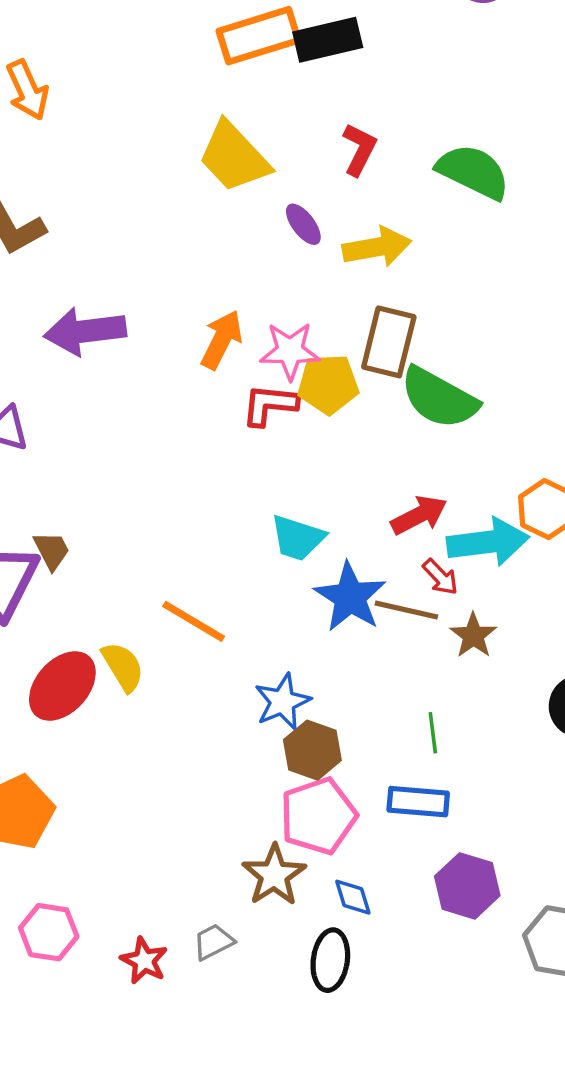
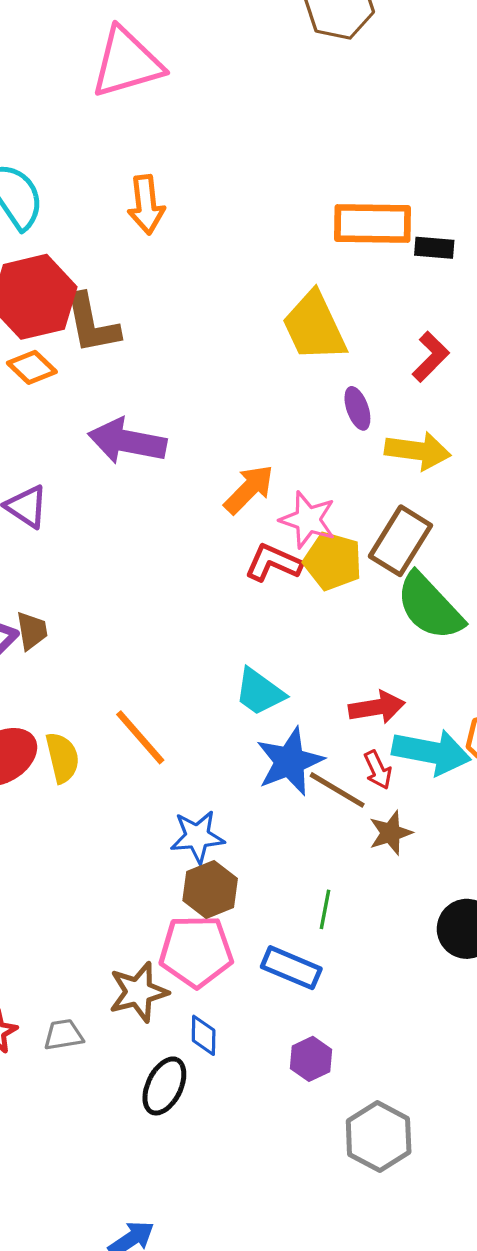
black rectangle: (328, 40) -> (434, 248), size x0.6
purple hexagon: (467, 886) -> (311, 1059), size x0.7

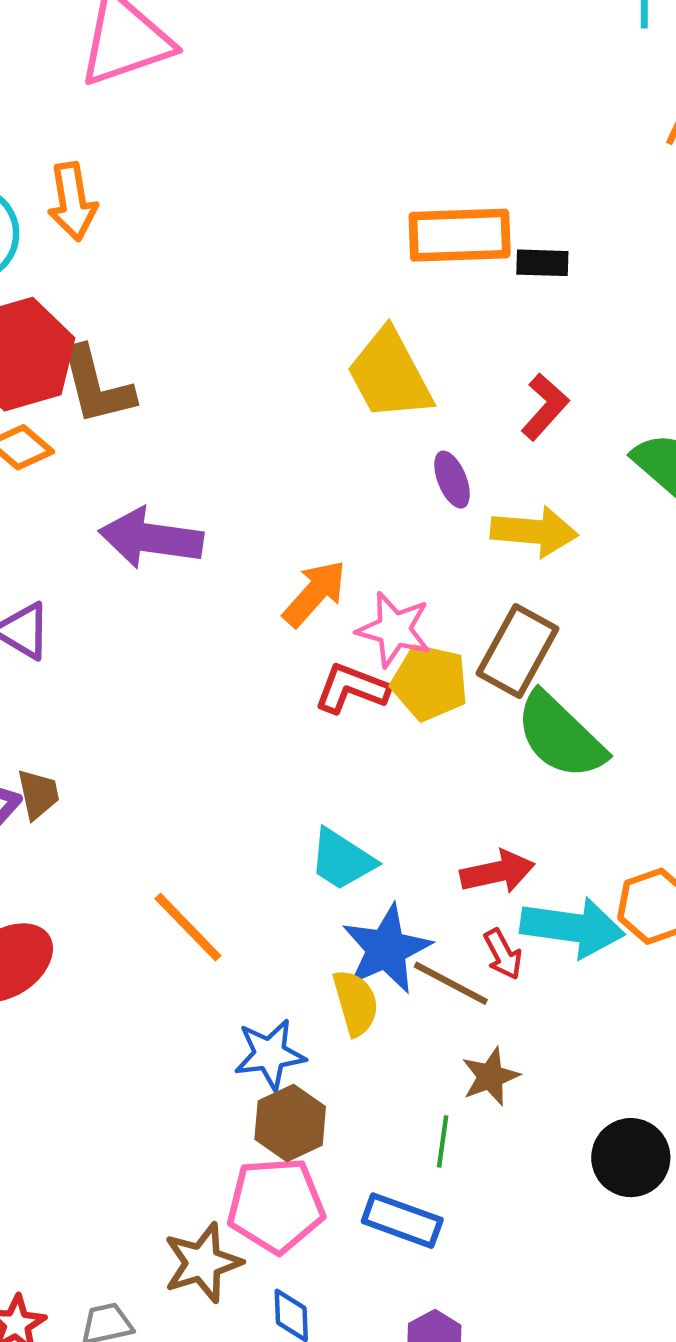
orange arrow: (146, 205) -> (72, 202), moved
yellow semicircle: (62, 758) -> (356, 1003), moved
brown star: (391, 833) -> (490, 1076), moved

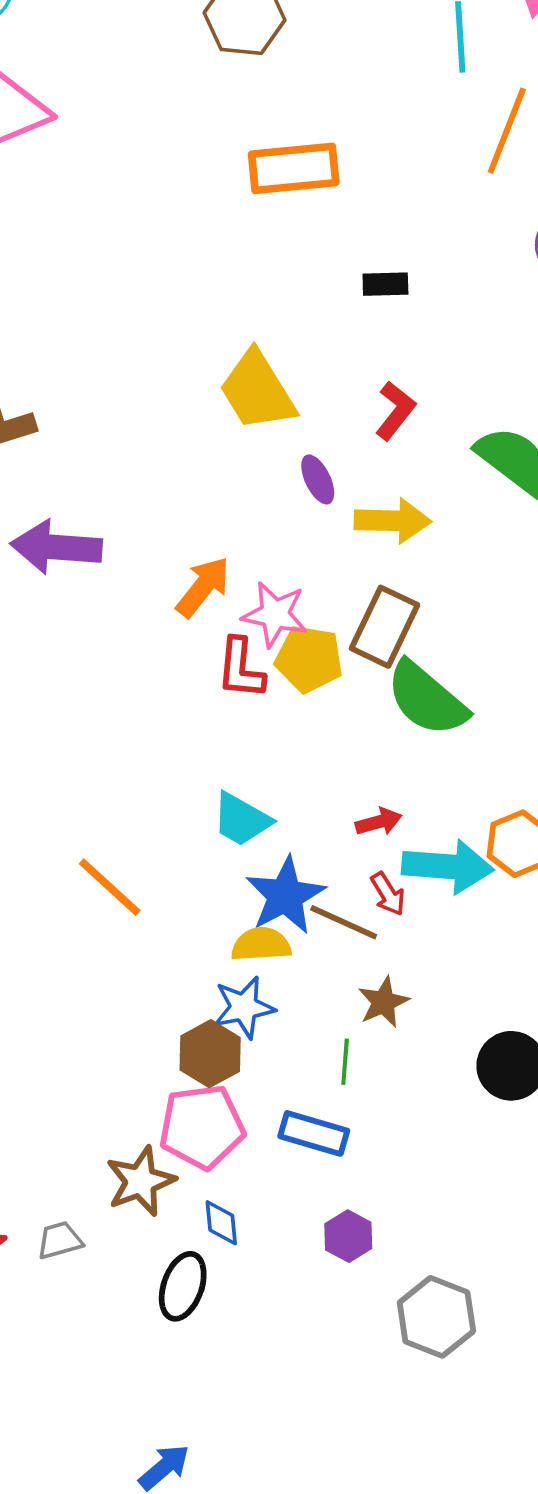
orange rectangle: (460, 235) -> (294, 168), moved
red L-shape: (352, 688) -> (241, 668), turned -102
red arrow: (497, 872) -> (379, 822), size x0.7
yellow semicircle: (356, 1003) -> (261, 944), turned -74
blue star: (270, 1054) -> (244, 1007), moved

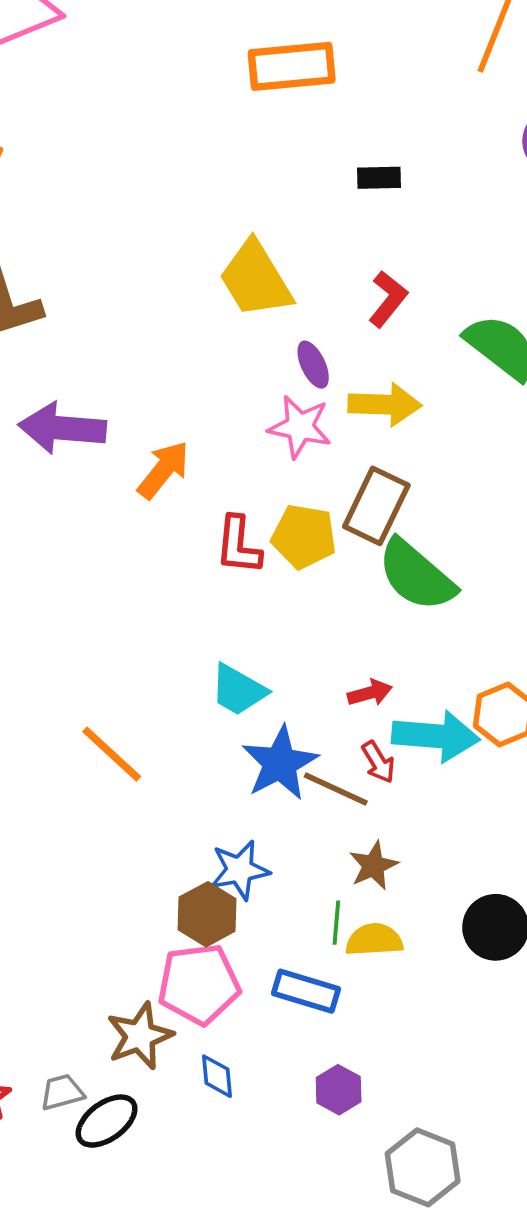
orange arrow: (203, 587) -> (163, 470), moved
pink star: (275, 614) -> (300, 427), moved
yellow semicircle: (261, 944) -> (374, 940), moved
black ellipse: (183, 1286) -> (107, 1121), moved, turned 34

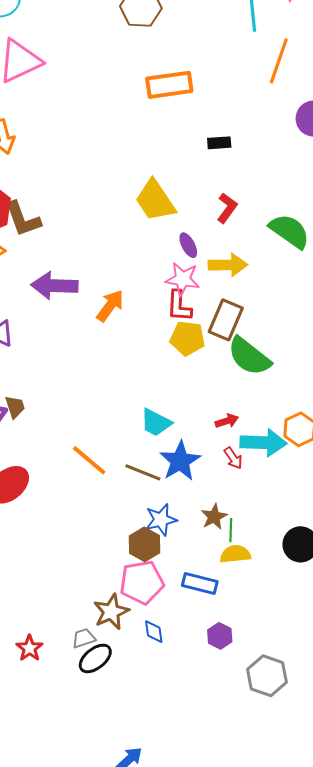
red L-shape: (238, 545) -> (179, 306), moved
brown line: (336, 789) -> (143, 472), moved
brown star: (373, 866) -> (214, 517), moved
green line: (336, 923) -> (231, 530), moved
gray trapezoid: (62, 1092) -> (84, 638), moved

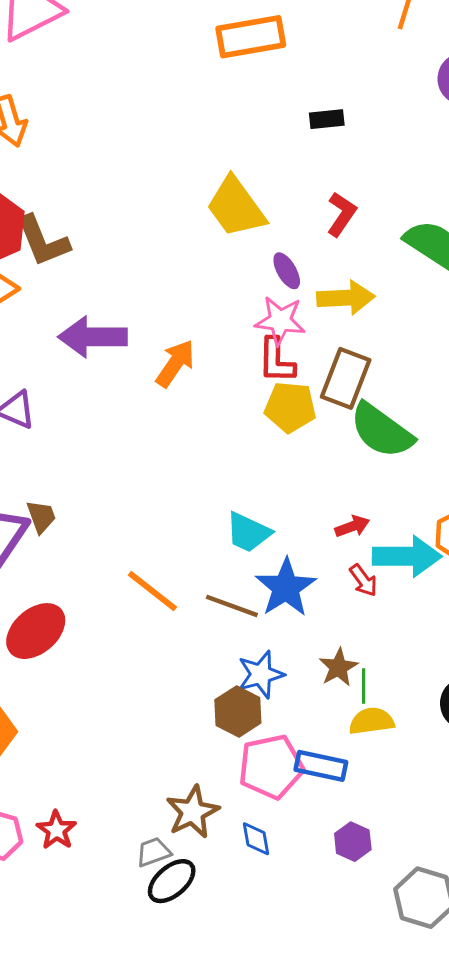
pink pentagon: (142, 582) -> (271, 767), moved
red star: (29, 648) -> (56, 830), moved

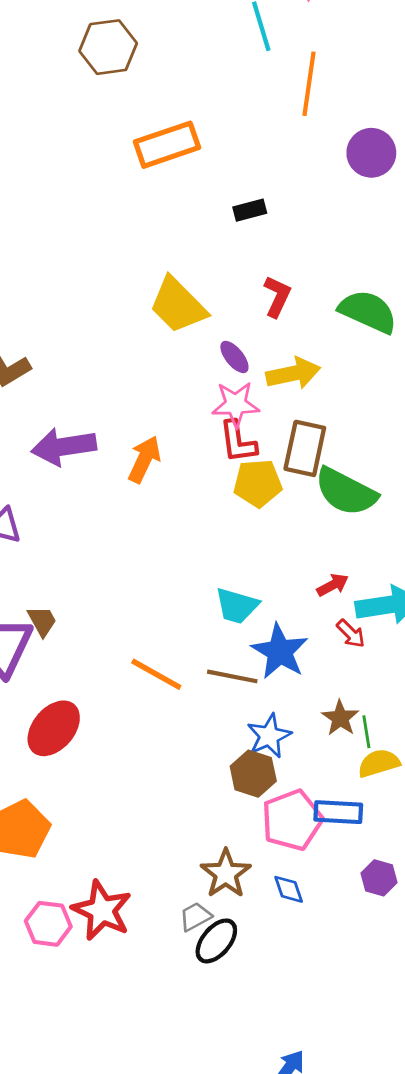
red star: (56, 830) -> (102, 910), size x1.6

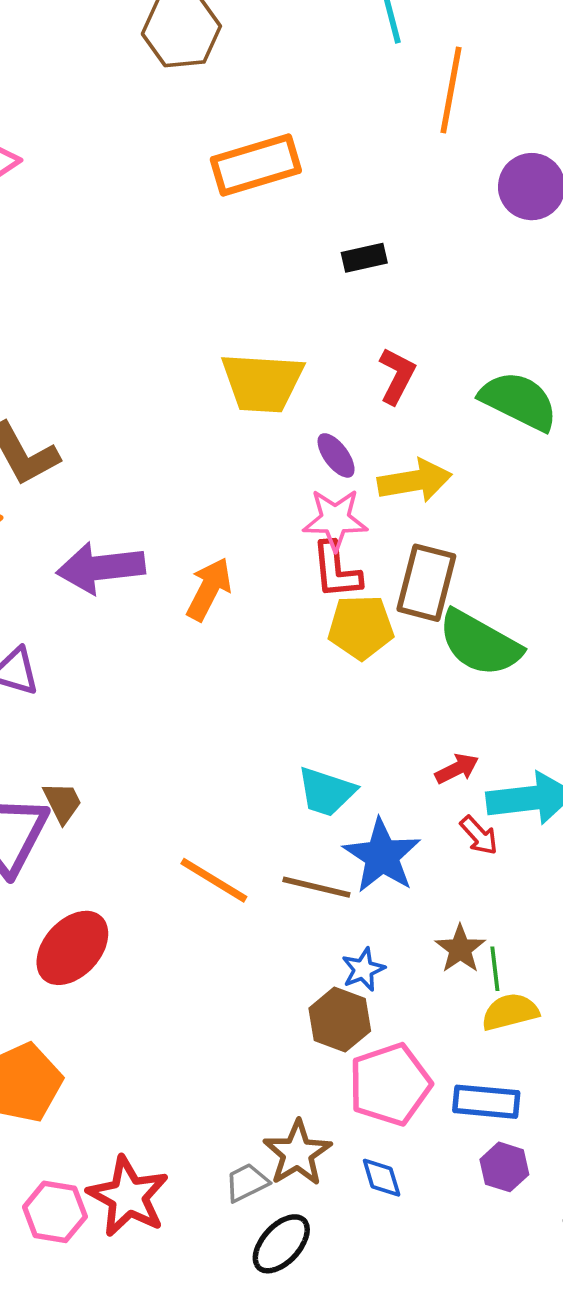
yellow trapezoid: (178, 305) -> (262, 382), turned -44
blue star: (269, 736) -> (363, 969), size x0.7
blue rectangle: (338, 812) -> (486, 1102), moved
gray trapezoid: (195, 917) -> (247, 1183), moved

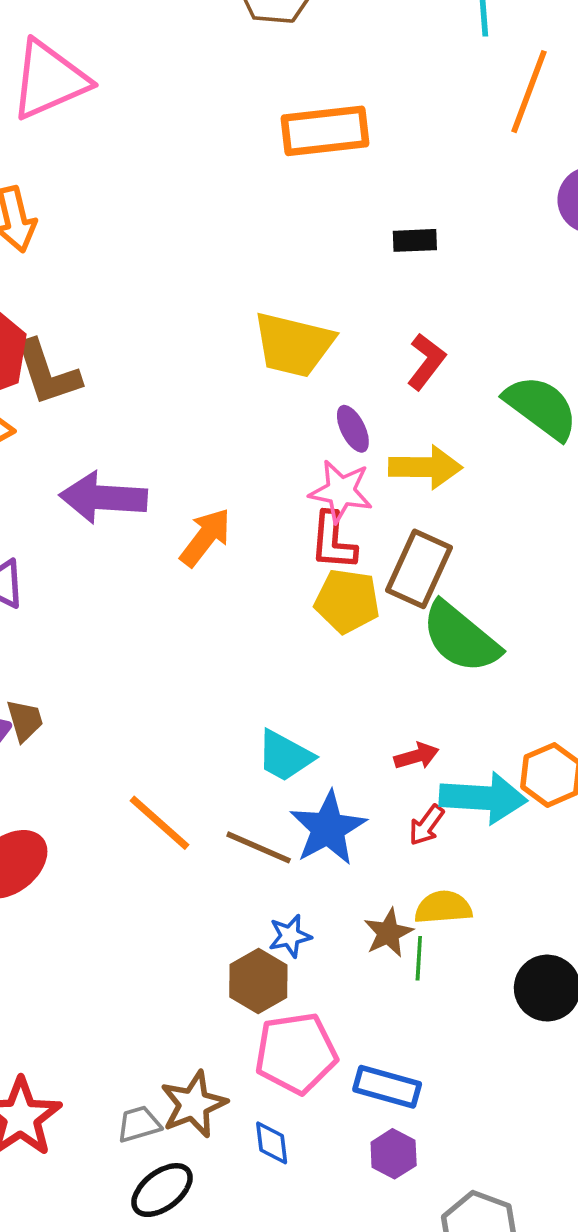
red arrow: (479, 835) -> (426, 825), turned 69
yellow semicircle: (510, 1012) -> (443, 907), moved

